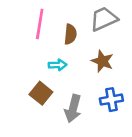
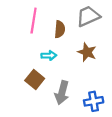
blue cross: (111, 100) -> (94, 101), moved

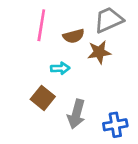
brown semicircle: (60, 29) -> (74, 36), turned 70
brown star: (87, 52) -> (99, 52), moved, turned -30

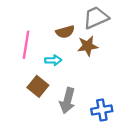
pink line: (41, 25) -> (26, 45), moved

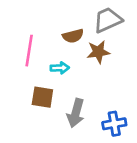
brown square: (38, 86) -> (42, 97), turned -30

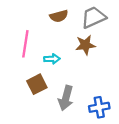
brown semicircle: (73, 36) -> (59, 16), moved
brown square: (42, 97) -> (37, 84), turned -36

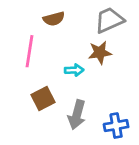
brown semicircle: (59, 16) -> (54, 19), moved
cyan arrow: (52, 59) -> (74, 70), moved

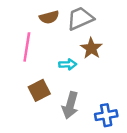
gray trapezoid: (109, 20) -> (80, 18), moved
brown star: (100, 53) -> (91, 48), turned -30

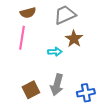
brown semicircle: (49, 17) -> (28, 13), moved
brown square: (39, 90) -> (31, 90), moved

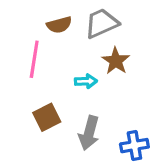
brown semicircle: (28, 13) -> (59, 25), moved
brown square: (31, 90) -> (47, 117), moved

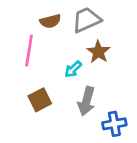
cyan arrow: (86, 81) -> (73, 69), turned 138
gray arrow: (89, 133) -> (86, 101), moved

